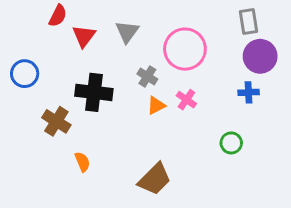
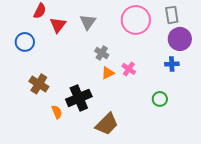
pink circle: (185, 49) -> (136, 20), moved
blue circle: (25, 74) -> (25, 42), moved
black cross: (94, 92) -> (79, 98), moved, turned -30

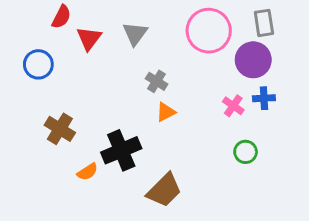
purple circle: (180, 39) -> (253, 60), moved
pink cross: (129, 69) -> (233, 106), moved
orange semicircle: (57, 112) -> (87, 172), turned 80

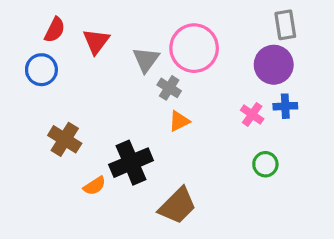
red semicircle: (61, 17) -> (55, 30), moved
pink circle: (209, 31) -> (194, 48), moved
gray triangle: (135, 34) -> (146, 60), moved

